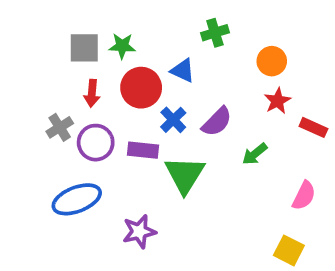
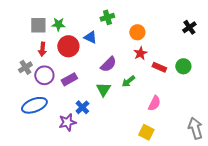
blue cross: (173, 120) -> (82, 107), moved
purple rectangle: (143, 150) -> (69, 79), turned -35
green triangle: (185, 175) -> (103, 89), moved, size x0.7

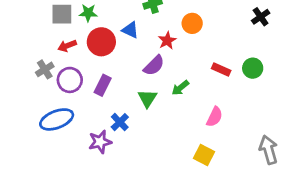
red arrow: (42, 49) -> (67, 46), turned 64
red star: (140, 53) -> (167, 40), moved
purple rectangle: (69, 79) -> (103, 85), turned -35

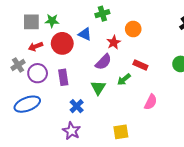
red rectangle: (221, 69) -> (140, 65), moved
purple rectangle: (103, 85) -> (63, 77), turned -35
purple star: (100, 142) -> (71, 131), moved, turned -30
yellow square: (204, 155) -> (121, 132), moved, turned -35

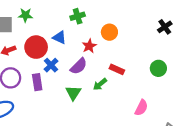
green star: (52, 21) -> (25, 15), moved
pink semicircle: (151, 102) -> (141, 108), moved
blue cross: (77, 106) -> (51, 65), moved

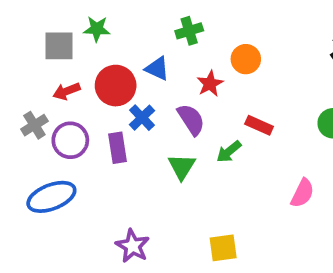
purple semicircle: (79, 66) -> (191, 119), turned -78

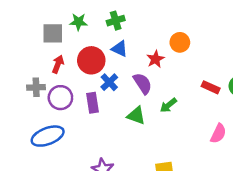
green cross: (189, 31) -> (116, 21), moved
red arrow: (67, 91) -> (58, 64), turned 132
gray cross: (34, 125) -> (36, 87), turned 30
red rectangle: (259, 125) -> (211, 87), moved
green triangle: (182, 167) -> (136, 116), turned -42

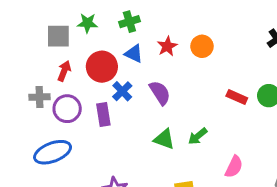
red star: (155, 59) -> (167, 46), moved
green arrow: (168, 105) -> (198, 136), moved
green triangle: (136, 116) -> (164, 139), moved
pink semicircle: (218, 134) -> (234, 167), moved

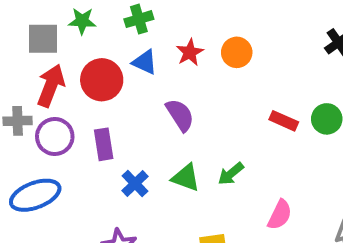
red arrow: (64, 71) -> (51, 86), size x1.5
blue cross: (122, 91) -> (135, 183), moved

